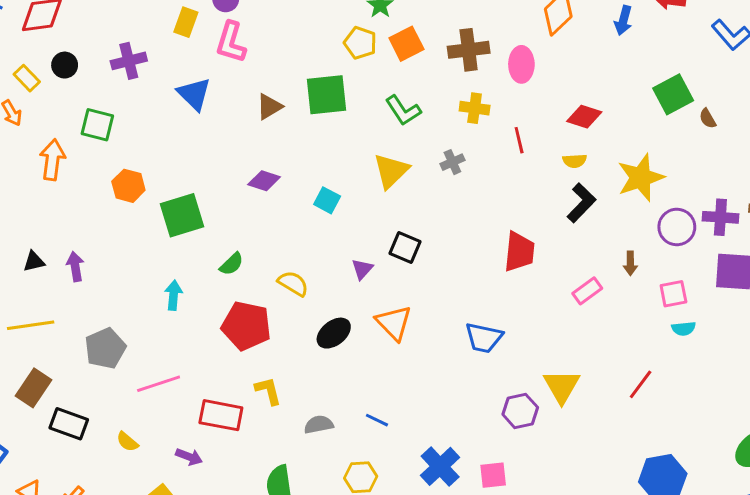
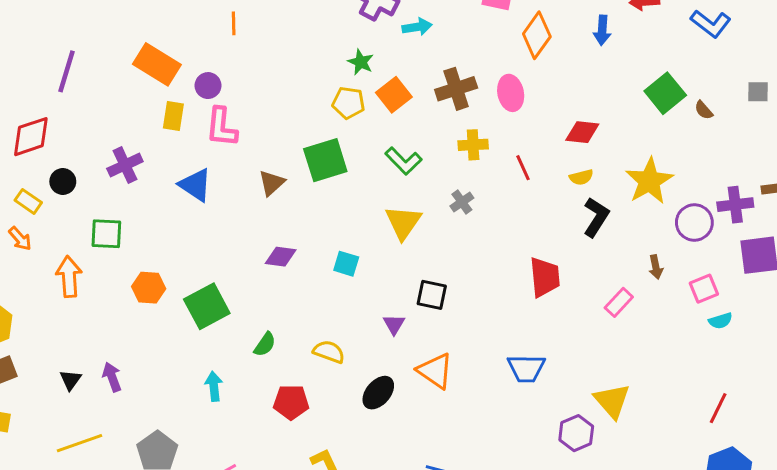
black triangle: (34, 261) -> (70, 380), turned -30
red pentagon: (246, 326) -> (291, 402), size x0.7
red line: (641, 384) -> (718, 408), moved

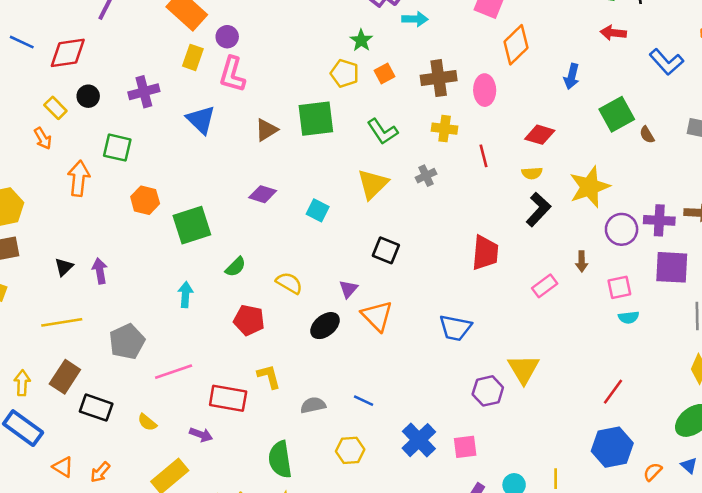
blue arrow: (602, 30) -> (572, 76), moved
orange square: (394, 95) -> (385, 73), size x0.7
purple triangle: (394, 324) -> (348, 289), moved

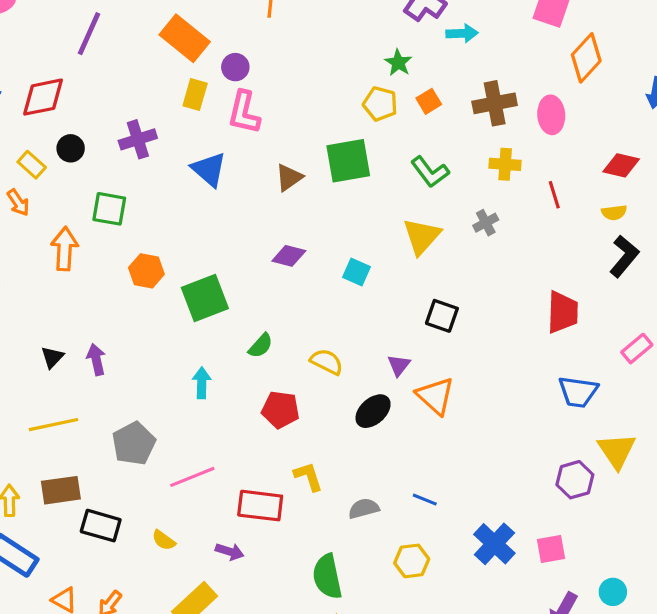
blue trapezoid: (455, 328) -> (578, 392), moved
brown rectangle: (65, 377) -> (61, 490), turned 52

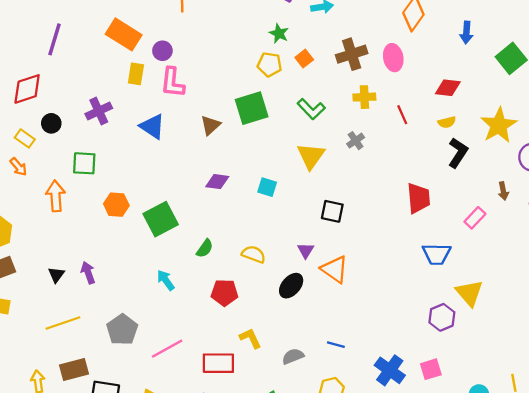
cyan arrow: (202, 383) -> (166, 280), turned -30

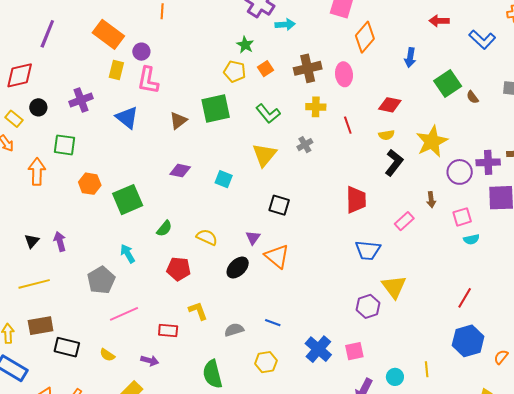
gray pentagon: (122, 330) -> (101, 280), moved
red rectangle: (218, 363) -> (168, 331), size x0.7

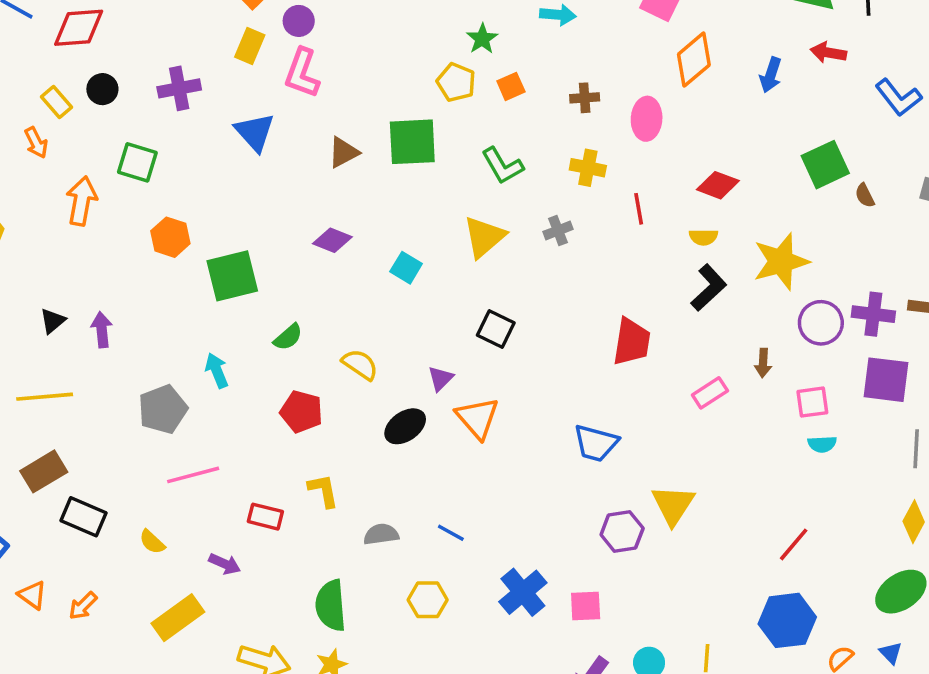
blue arrow: (410, 58) -> (771, 75), moved
brown cross: (308, 68) -> (585, 98), size x0.6
blue trapezoid: (368, 250) -> (596, 443), moved
brown rectangle: (41, 326) -> (44, 471), turned -30

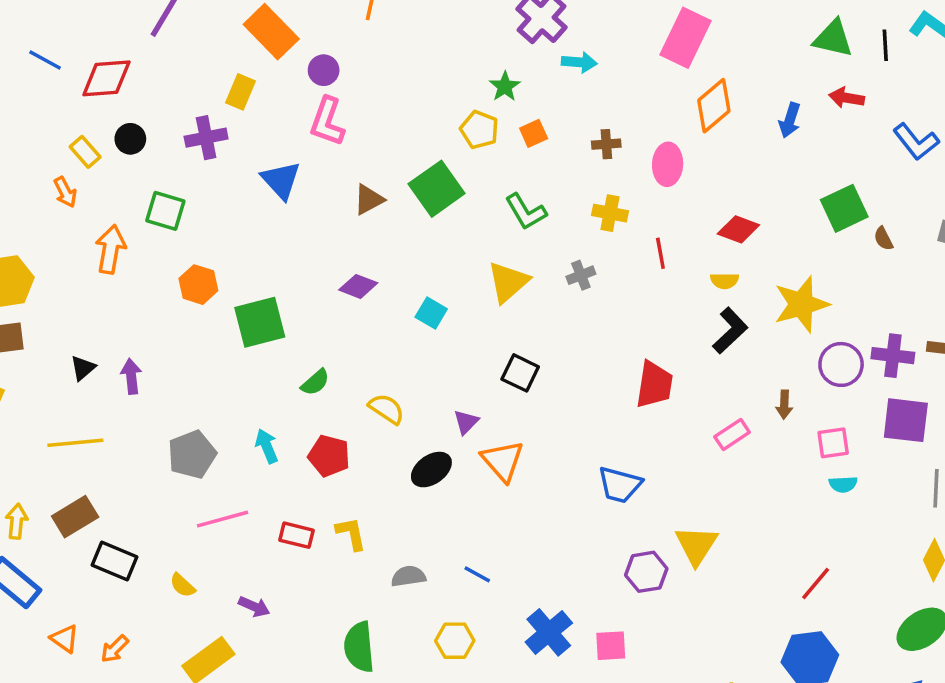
yellow rectangle: (250, 46) -> (241, 92), moved
green square: (412, 142) -> (437, 189), turned -32
cyan arrow: (217, 371) -> (267, 446), moved
red rectangle: (265, 517) -> (296, 535), moved

